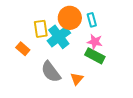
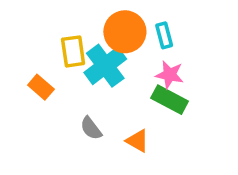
gray semicircle: (51, 72) -> (91, 128), size x0.6
orange triangle: (77, 79) -> (137, 141), turned -40

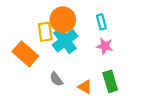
orange circle: (125, 32) -> (63, 20), moved
orange rectangle: (41, 87) -> (25, 54), size x1.6
green rectangle: (170, 100) -> (110, 81), moved, turned 45

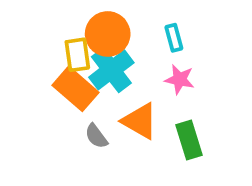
orange rectangle: (25, 54) -> (75, 89), moved
orange triangle: (85, 87) -> (140, 121), moved, size x1.5

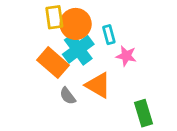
cyan rectangle: (174, 38) -> (109, 35), moved
yellow rectangle: (77, 55) -> (54, 17), moved
green rectangle: (189, 140) -> (144, 113), moved

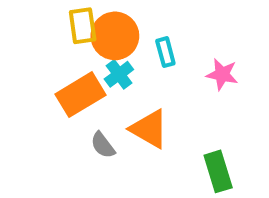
cyan cross: (78, 49) -> (119, 74), size x0.6
pink star: (126, 56) -> (222, 74), moved
orange rectangle: (53, 63) -> (80, 95), turned -72

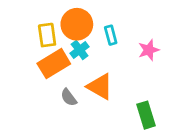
yellow rectangle: (83, 26) -> (47, 35), moved
pink star: (222, 74) -> (149, 50), turned -30

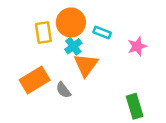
cyan rectangle: (111, 35) -> (102, 33), turned -54
orange rectangle: (54, 64) -> (35, 80), moved
orange triangle: (100, 87) -> (86, 65), moved, turned 36

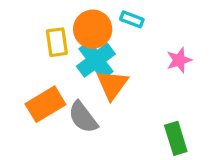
cyan rectangle: (102, 33) -> (132, 19), moved
cyan cross: (73, 46) -> (96, 60), size x1.6
gray semicircle: (63, 90) -> (83, 117), size x1.5

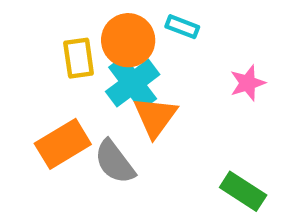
green rectangle: (176, 138) -> (243, 191), turned -40

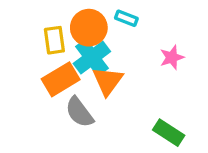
orange rectangle: (63, 144) -> (61, 79), moved

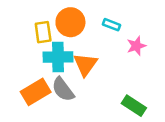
cyan rectangle: (126, 18) -> (111, 25), moved
cyan cross: (92, 57) -> (58, 57), moved, turned 36
orange rectangle: (61, 79) -> (36, 92), moved

